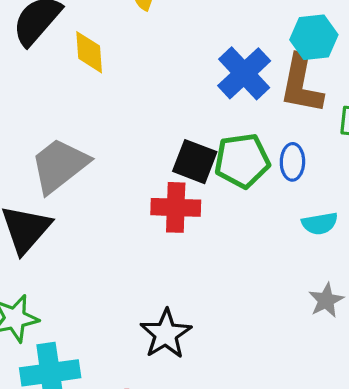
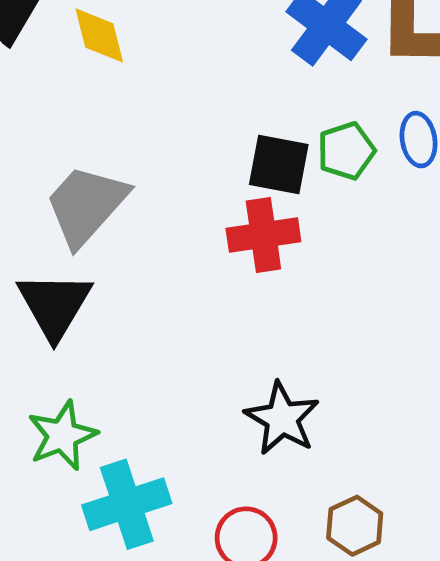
green pentagon: (242, 161) -> (346, 151), size x0.7

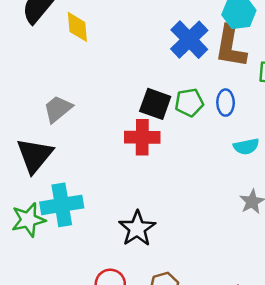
gray trapezoid: (86, 205) -> (58, 109), size x0.7
cyan cross: (127, 504) -> (62, 205), moved

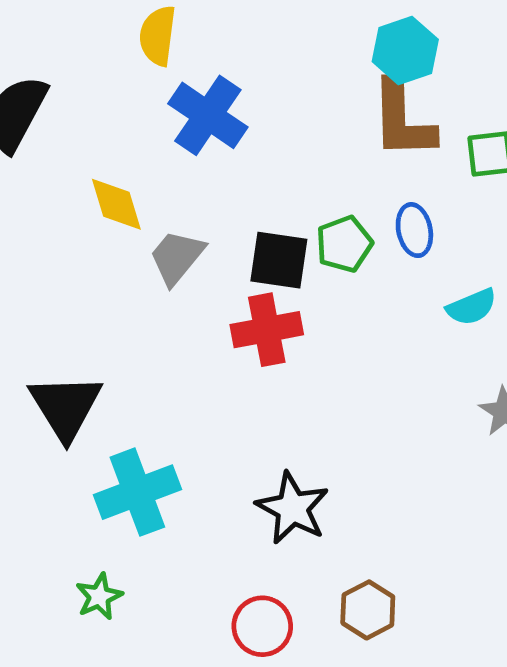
yellow diamond: (77, 27) -> (116, 204), moved
blue cross: (189, 40) -> (208, 115), moved
gray trapezoid: (58, 109) -> (177, 257), moved
green star: (28, 220) -> (99, 596), moved, size x0.7

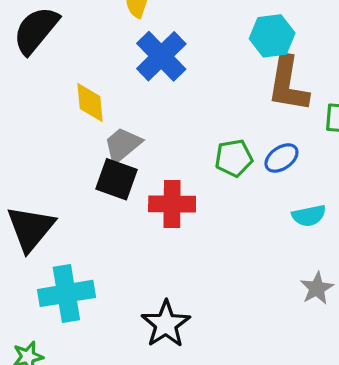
cyan hexagon: (405, 50) -> (272, 36), moved
blue ellipse: (414, 230) -> (281, 158), turned 56
black square: (279, 260) -> (116, 179), moved

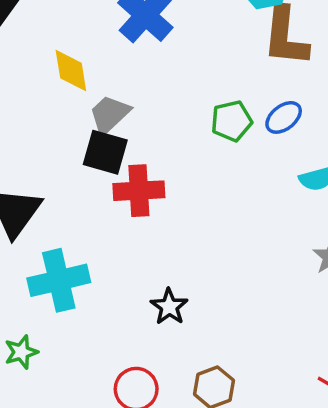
red cross: (172, 204) -> (139, 191), moved
black star: (166, 324) -> (169, 307), size x0.7

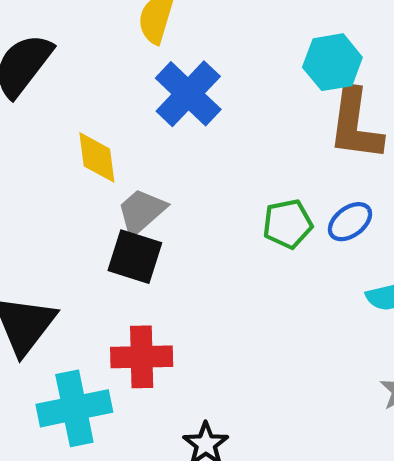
red cross: (139, 191) -> (142, 357), moved

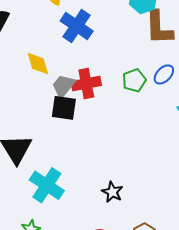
red cross: (142, 357) -> (86, 83), moved
cyan cross: (74, 408) -> (47, 185), turned -36

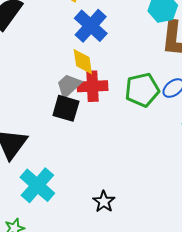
yellow diamond: (38, 64) -> (83, 62), moved
green pentagon: (134, 80) -> (142, 90), size x1.4

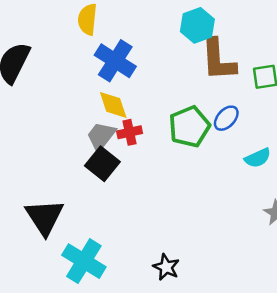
red cross: (92, 86) -> (130, 132), size x0.7
black square: (66, 108) -> (102, 164), turned 32

